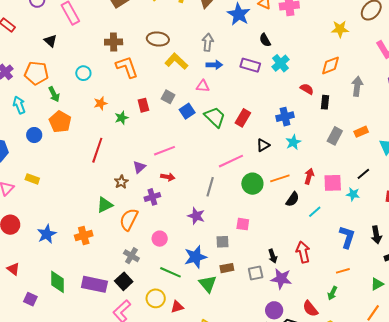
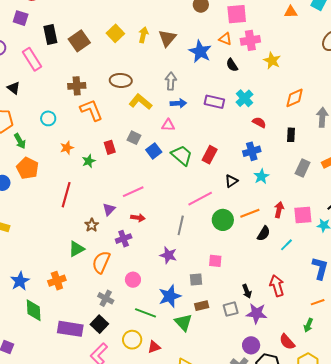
yellow star: (340, 29) -> (272, 61), moved, turned 30
black semicircle: (265, 40) -> (232, 65), moved
red semicircle: (307, 89) -> (259, 122), moved
green diamond: (58, 282) -> (34, 310), moved

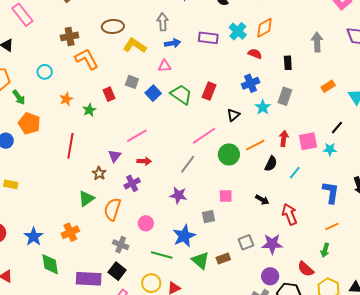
orange diamond: (295, 98) -> (265, 28), moved
gray rectangle: (303, 168) -> (285, 96), moved
gray line: (181, 225) -> (188, 164), turned 30
black arrow: (247, 291) -> (262, 200), moved, turned -32
brown rectangle: (202, 306) -> (223, 258), moved

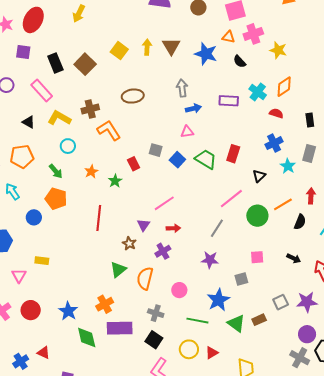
yellow L-shape: (135, 46) -> (59, 118), moved
green arrow: (19, 97) -> (56, 171), moved
purple rectangle: (89, 279) -> (120, 328), moved

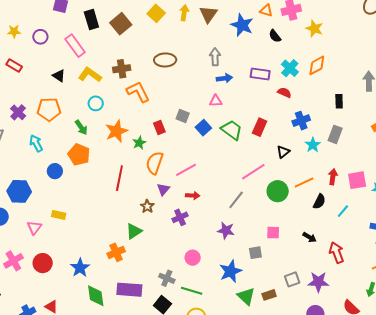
red semicircle: (276, 113) -> (284, 93), moved
orange star: (91, 172) -> (116, 131), size x1.6
orange semicircle: (145, 278) -> (155, 163), moved
orange cross: (105, 304) -> (116, 252), moved
green line: (197, 321) -> (192, 291), moved

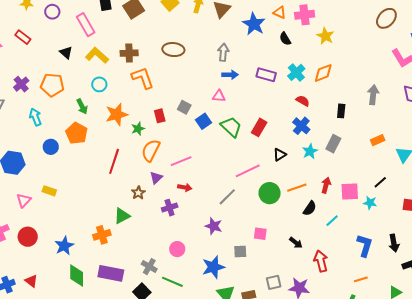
red semicircle: (284, 93) -> (303, 101), moved
blue cross: (301, 121) -> (301, 126), turned -36

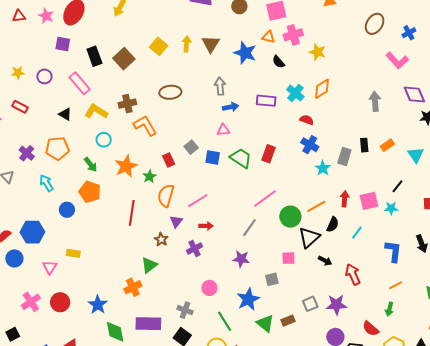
gray square: (184, 107) -> (191, 147), turned 32
black rectangle: (341, 111) -> (364, 145), moved
blue square: (203, 121) -> (213, 158), turned -35
black triangle: (280, 155) -> (309, 237), moved, size x1.6
green line: (172, 282) -> (225, 321), moved, turned 45

